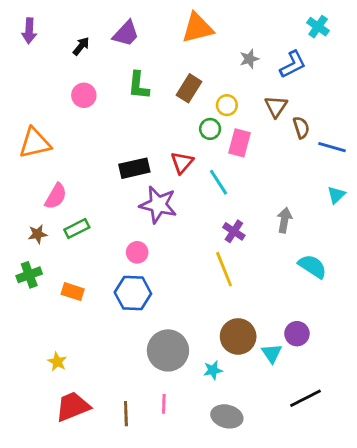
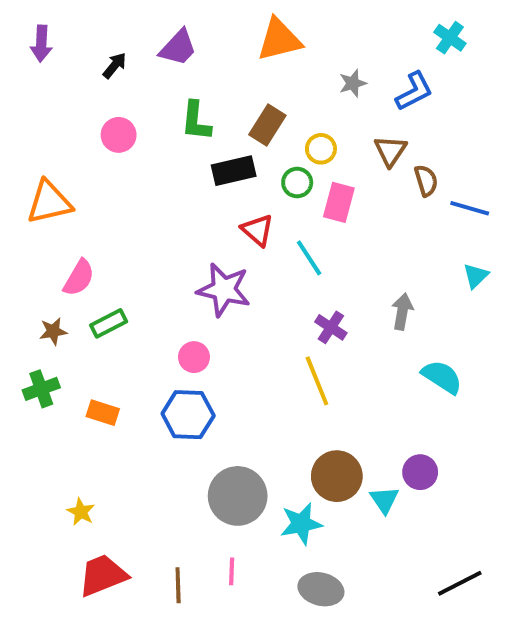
red triangle: (182, 163) -> (257, 230), turned -30
black rectangle: (134, 168) -> (234, 171), moved
cyan star: (213, 370) -> (301, 524), size x1.5
black line: (305, 398) -> (460, 583), moved

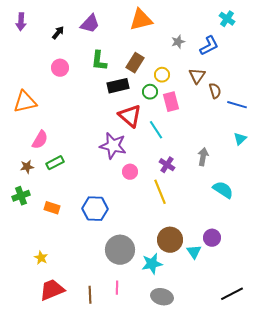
pink rectangle: (339, 202) -> (171, 102), turned -30
red triangle: (257, 230) -> (130, 116), size x1.4
pink circle: (194, 357) -> (130, 172), moved

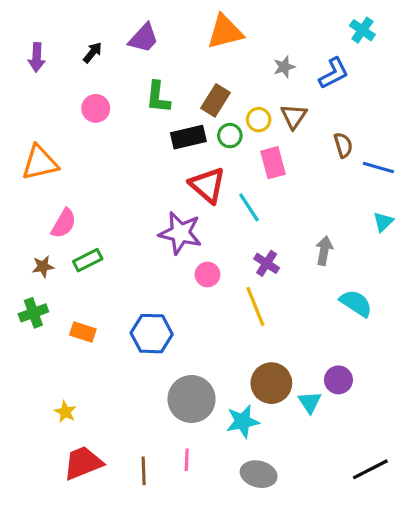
purple arrow: (21, 22) -> (37, 57), moved
brown triangle: (197, 76) -> (294, 116), moved
green circle: (150, 92) -> (230, 136), moved

